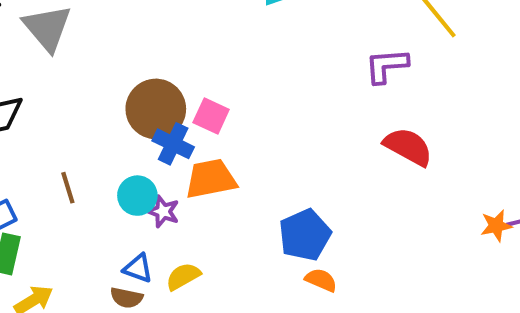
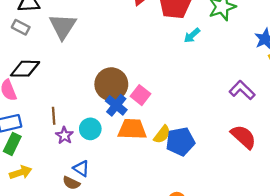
purple L-shape: (387, 66) -> (242, 90), turned 35
purple star: (163, 211) -> (64, 135), moved
blue pentagon: (305, 235) -> (180, 142), moved
yellow semicircle: (183, 276) -> (162, 134), moved, turned 144

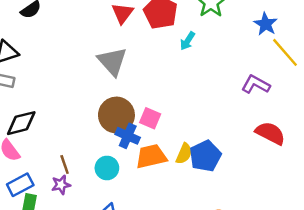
gray triangle: (63, 26) -> (112, 61), moved
purple star: (64, 135) -> (61, 185), moved, turned -30

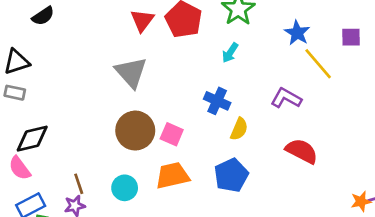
cyan arrow: (187, 41) -> (230, 53), moved
blue cross: (128, 136) -> (217, 101), moved
yellow semicircle: (184, 154) -> (239, 129), moved

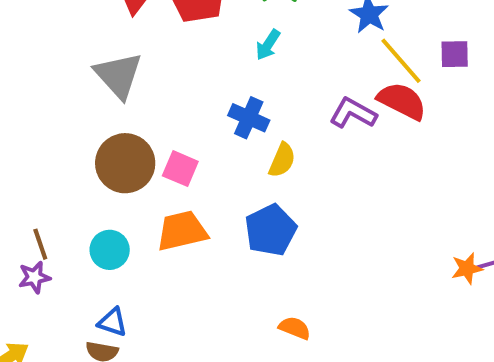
purple square: (351, 37) -> (455, 54), moved
red semicircle: (302, 151) -> (402, 101), moved

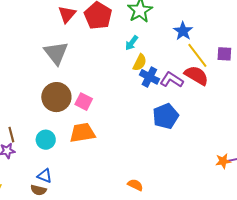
blue cross: (249, 118) -> (149, 77), moved
yellow semicircle: (282, 160) -> (140, 62), moved
blue pentagon: (271, 230) -> (166, 116), moved

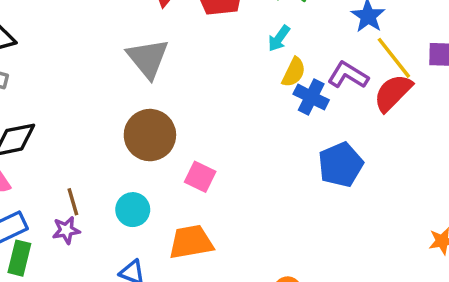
red semicircle: (196, 75) -> (393, 93), turned -75
purple L-shape: (172, 80) -> (348, 75), moved
pink square: (84, 102) -> (200, 177), moved
orange trapezoid: (82, 133) -> (191, 242), moved

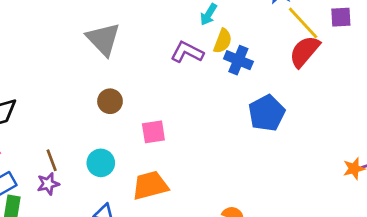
purple L-shape: (348, 75) -> (187, 52), moved
brown circle: (150, 135) -> (110, 101), size x0.6
pink square: (200, 177) -> (153, 132), turned -30

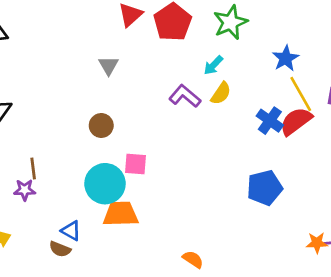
gray triangle: (103, 39) -> (109, 65), size x0.6
blue cross: (238, 60) -> (270, 121), moved
blue pentagon: (267, 113) -> (265, 188), moved
cyan circle: (101, 163) -> (105, 184), moved, size x1.5

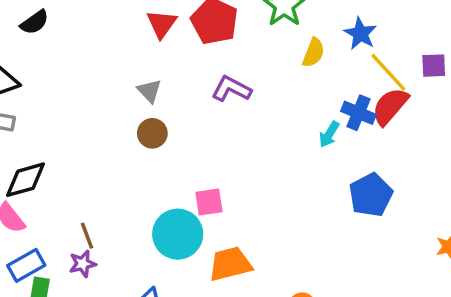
cyan arrow: (213, 65) -> (329, 134), moved
yellow semicircle: (221, 93) -> (313, 53), moved
purple L-shape: (185, 96) -> (231, 89), moved
brown circle: (101, 126) -> (152, 133), moved
orange trapezoid: (121, 214) -> (230, 264), moved

